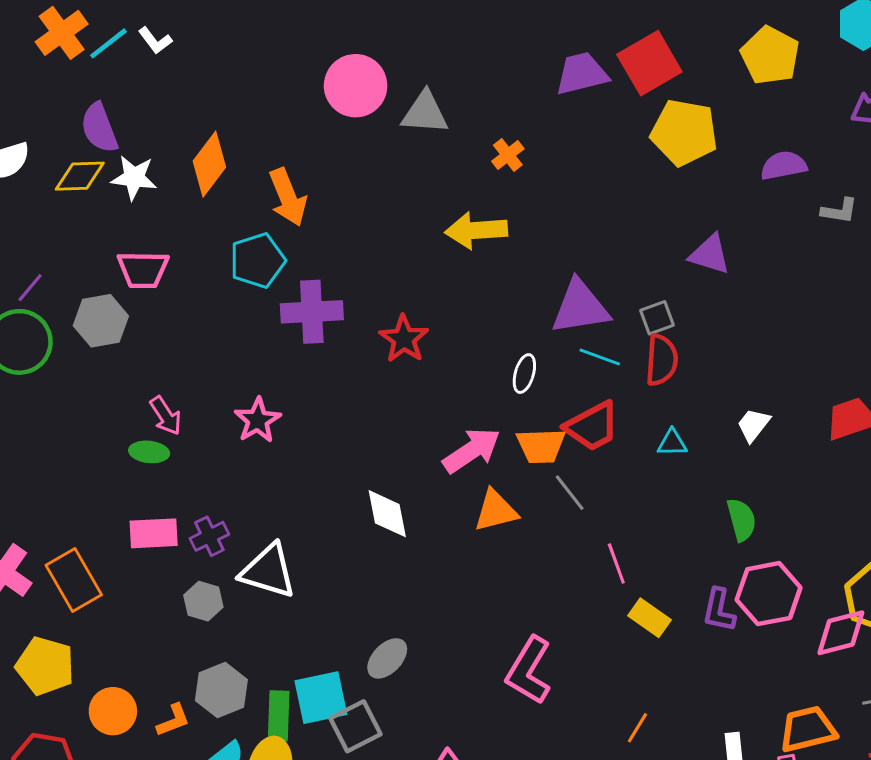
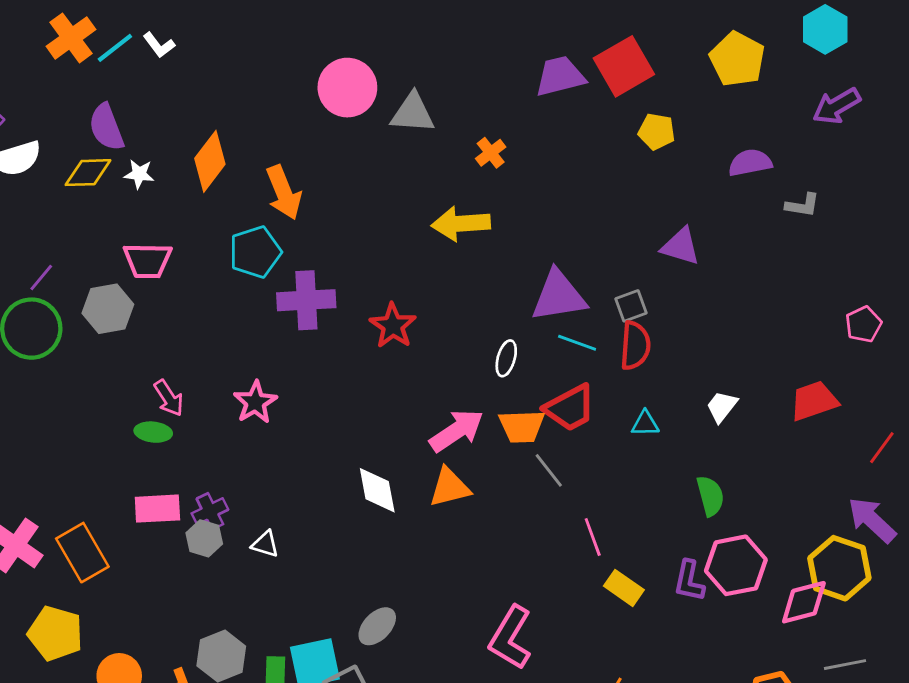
yellow pentagon: (684, 132) -> (656, 131), size x0.6
white star: (134, 178) -> (139, 174), size x0.7
orange triangle: (496, 511) -> (450, 487), moved
white triangle: (268, 571) -> (265, 544), size x0.5
gray hexagon: (203, 601) -> (204, 538), moved

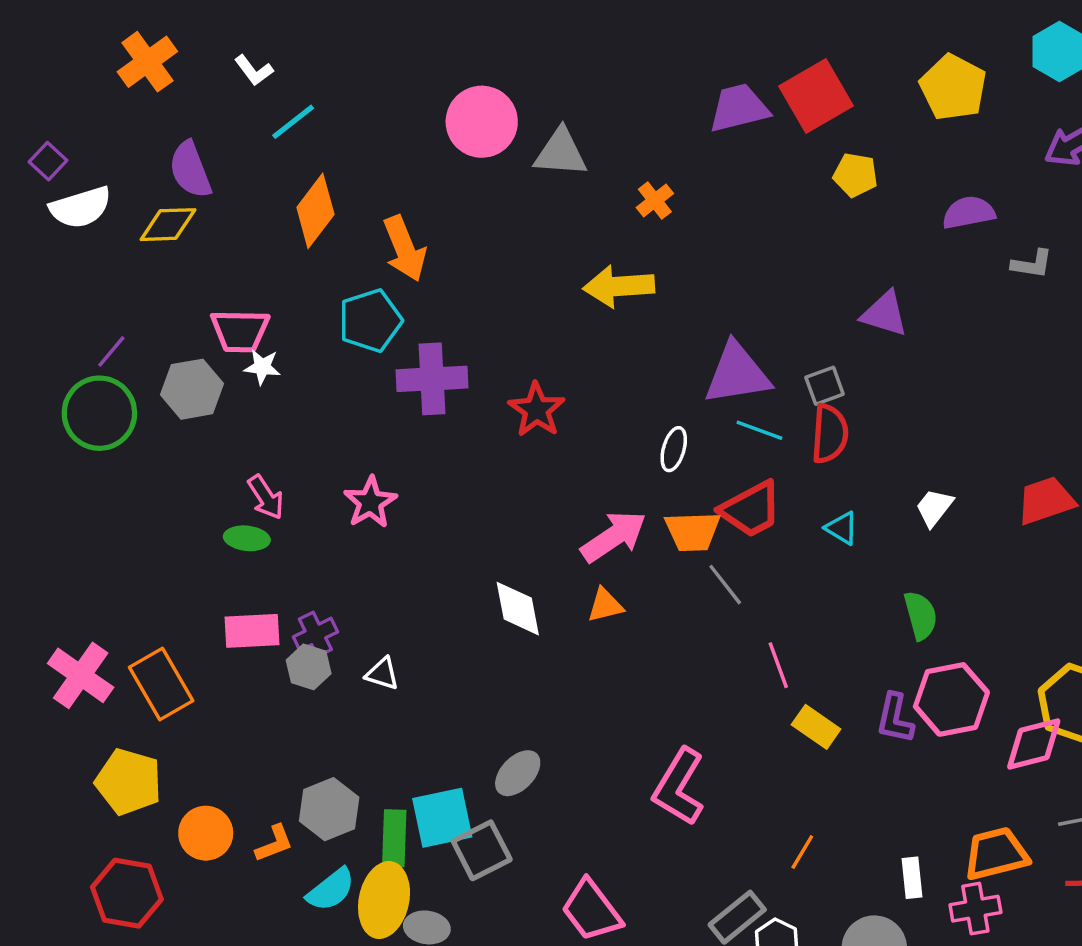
cyan line: (115, 48) -> (293, 122), moved
white star: (139, 174) -> (262, 367), moved
cyan triangle: (645, 424) -> (842, 528), turned 32
orange triangle: (450, 487) -> (605, 605), size x0.7

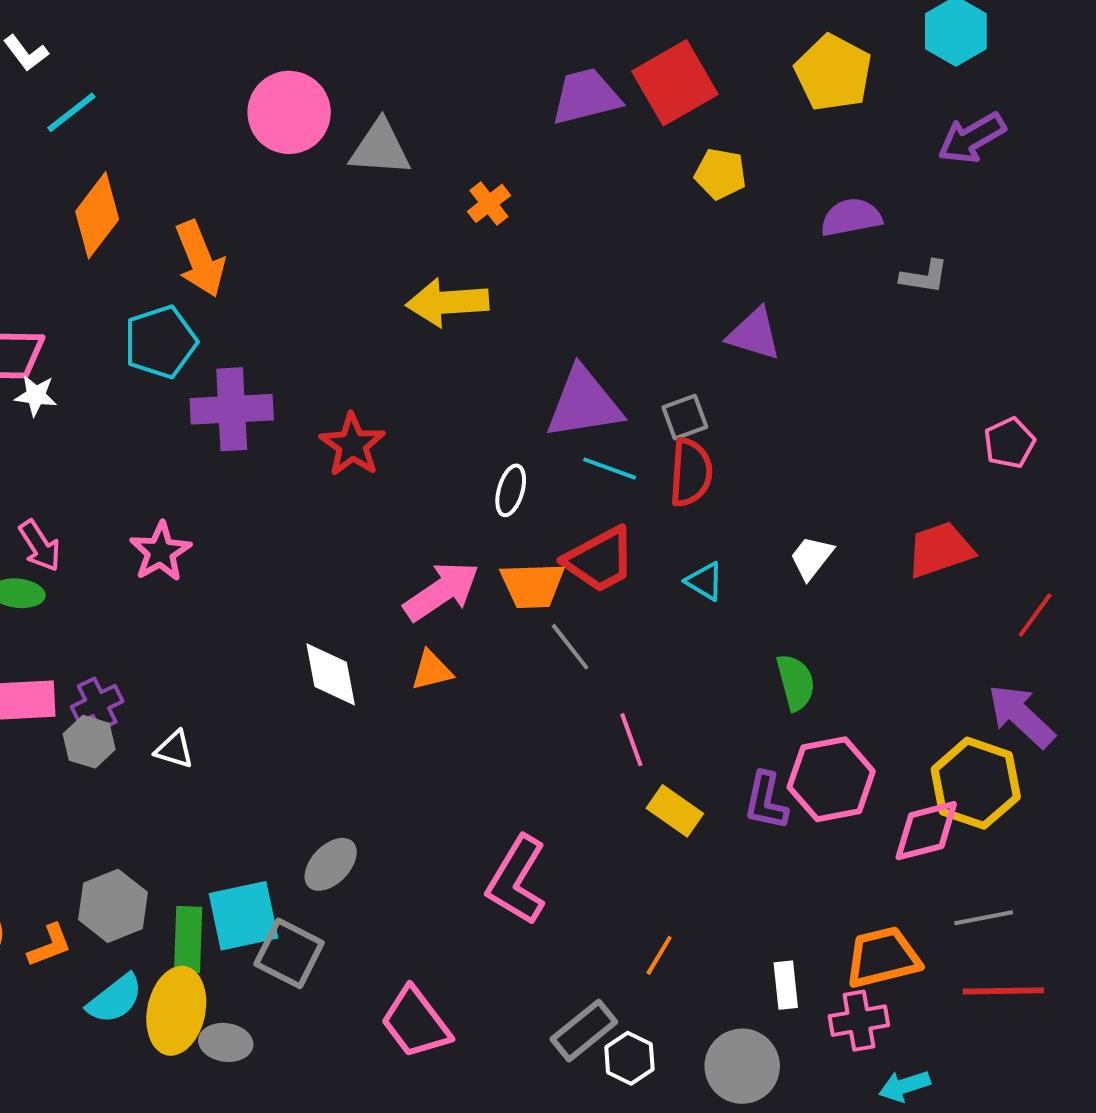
gray square: (482, 850) -> (289, 953), turned -36

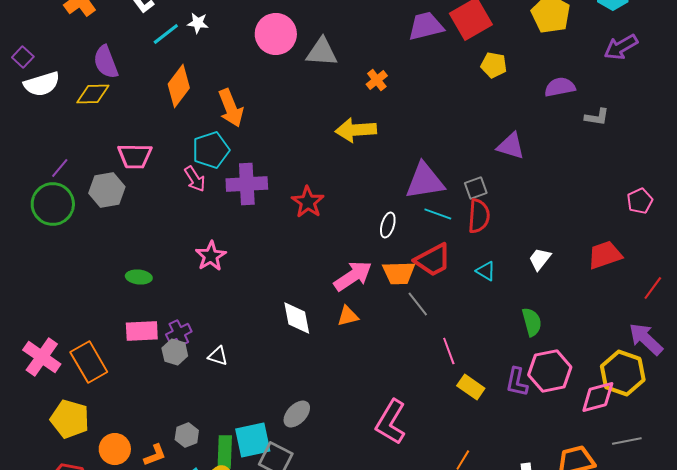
white star: (36, 395) -> (198, 23), moved
pink arrow: (40, 546) -> (195, 179), moved
gray hexagon: (113, 906) -> (187, 435), size x0.7

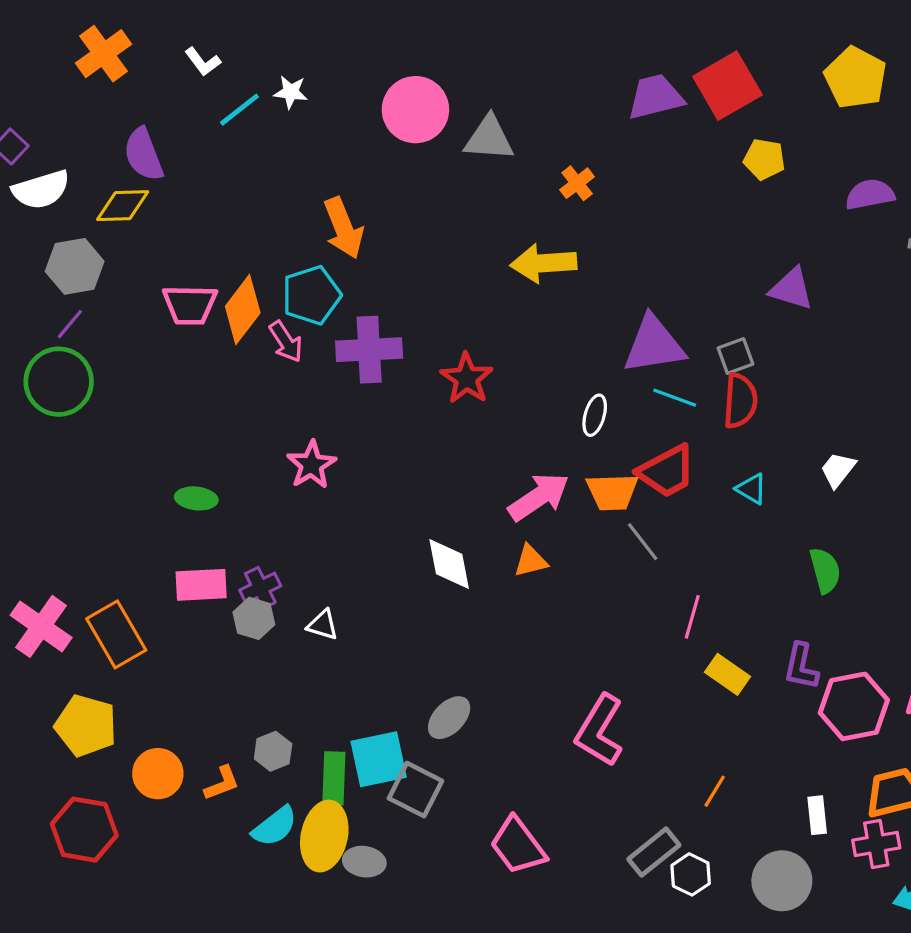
orange diamond: (179, 86) -> (243, 310), moved
gray hexagon: (107, 190) -> (75, 266), moved
pink line: (449, 351) -> (692, 617), turned 36
pink hexagon: (550, 371) -> (854, 706), moved

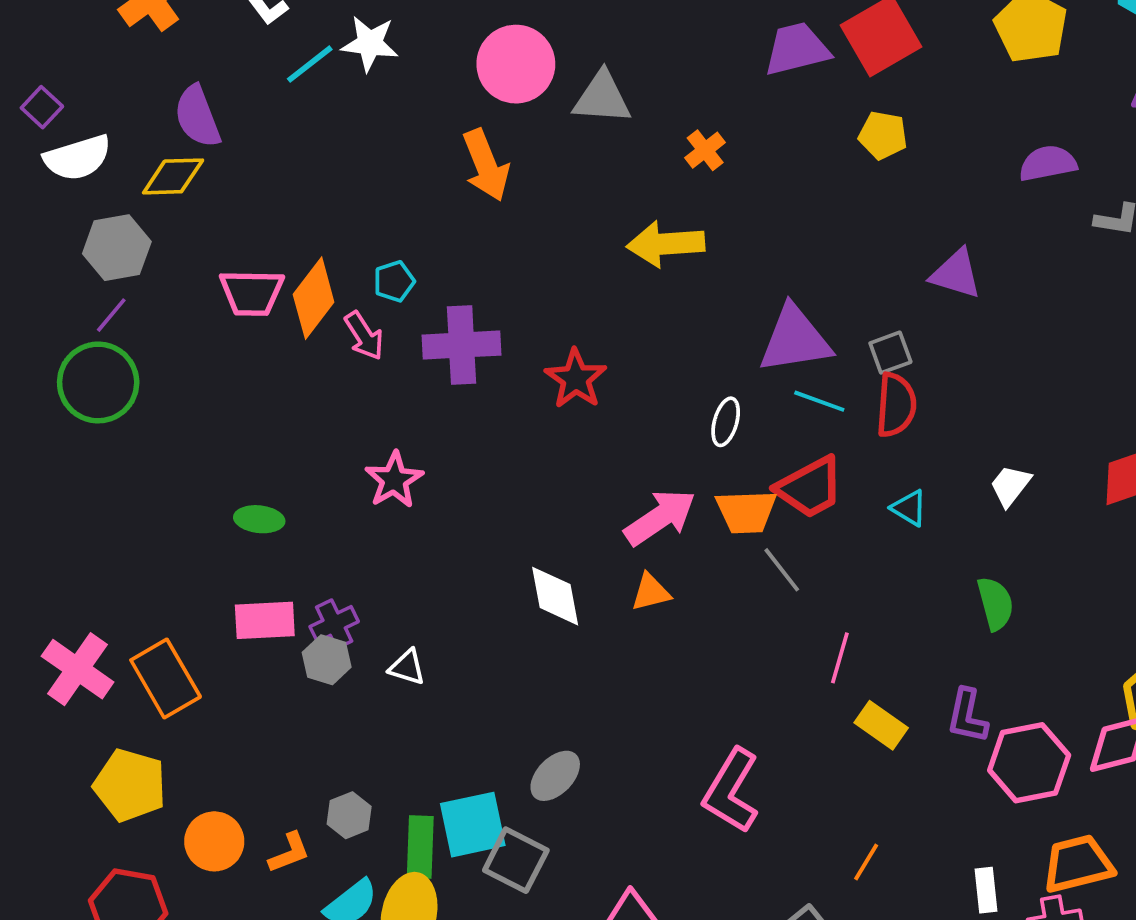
white star: (291, 92) -> (370, 43), size x1.4
yellow pentagon: (764, 159) -> (883, 135), moved
orange arrow: (343, 228) -> (486, 165), moved
cyan pentagon: (311, 295) -> (394, 281), size x0.6

